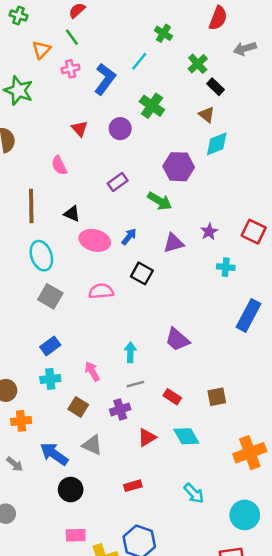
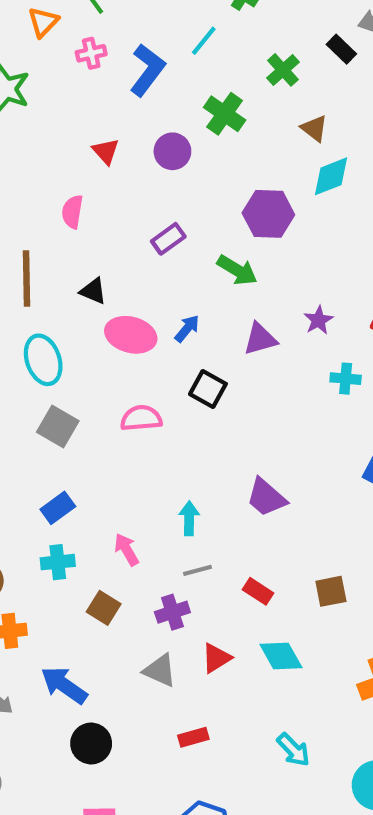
green cross: (198, 64) -> (283, 70), moved
black rectangle: (215, 87) -> (341, 49), moved
pink semicircle: (59, 165) -> (72, 212), turned 36
gray triangle: (92, 445) -> (160, 671), moved

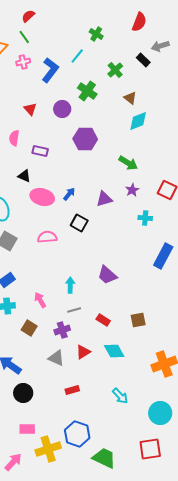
purple hexagon: (268, 214) -> (85, 139), moved
purple rectangle: (168, 239) -> (40, 151), moved, turned 49
green arrow: (237, 270) -> (128, 163), moved

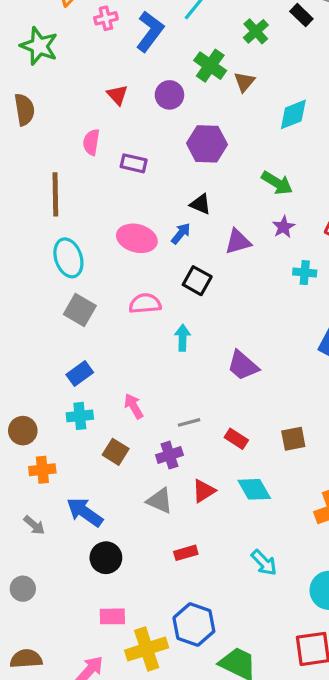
brown triangle: (130, 98) -> (244, 82), moved, turned 32
black triangle: (24, 176) -> (200, 204), moved
cyan arrow: (70, 285) -> (183, 338), moved

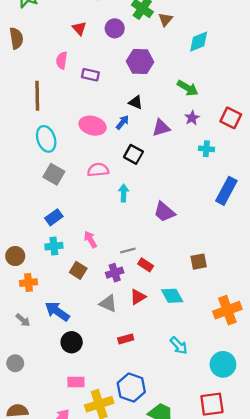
red rectangle: (236, 439) -> (146, 265), moved

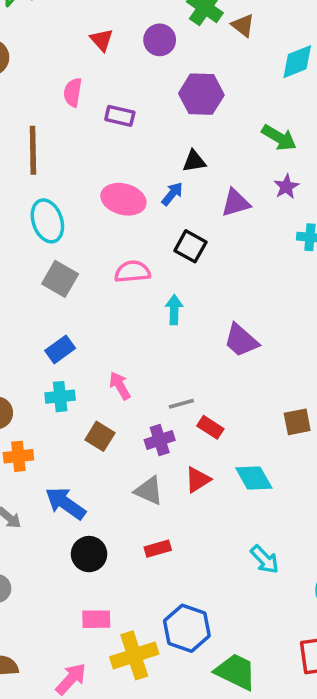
brown triangle: (166, 20) -> (243, 25), turned -32
black triangle: (136, 102) -> (194, 161), turned -32
red rectangle: (126, 339) -> (158, 549), moved

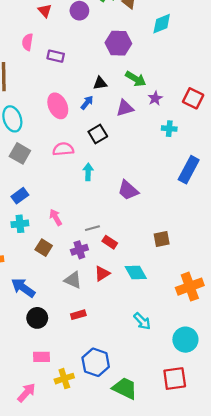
purple hexagon: (201, 94) -> (118, 43), moved
green arrow: (279, 138) -> (136, 79), moved
pink ellipse: (123, 199) -> (58, 106), turned 50
black square: (190, 246) -> (98, 134), turned 30
yellow cross: (134, 655) -> (64, 379), size x0.7

